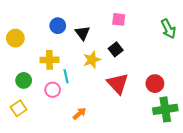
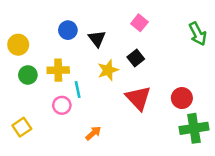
pink square: (119, 19) -> (139, 23), turned 32
green circle: (24, 80) -> (28, 75), moved

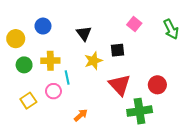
pink square: (139, 23) -> (134, 24), moved
blue circle: (68, 30) -> (43, 26), moved
black square: (136, 58) -> (117, 50), turned 32
yellow square: (22, 127) -> (28, 101), moved
green cross: (194, 128) -> (140, 111), moved

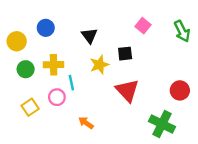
red circle: (157, 85) -> (180, 90), moved
green cross: (140, 111) -> (162, 124), moved, turned 35
orange arrow: (81, 115) -> (86, 123), turned -104

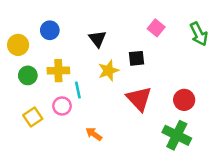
red circle: (180, 90) -> (184, 100), moved

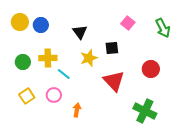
yellow circle: (18, 45) -> (20, 22), moved
cyan line: (78, 90) -> (64, 74), turned -40
red circle: (184, 100) -> (151, 69), moved
pink circle: (62, 106) -> (54, 95), moved
orange arrow: (94, 134) -> (77, 110), turned 64

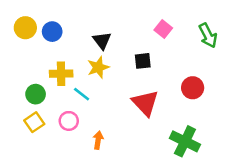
yellow star: (89, 58) -> (98, 67), moved
green circle: (23, 62) -> (36, 94), moved

